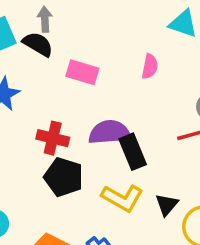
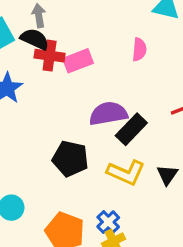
pink rectangle: (82, 72) -> (78, 61), turned -32
red cross: (53, 138) -> (50, 56), moved
black rectangle: (133, 152) -> (131, 129), turned 72

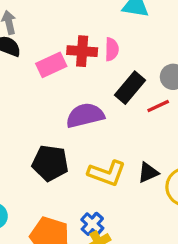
red cross: (50, 56) -> (82, 51), moved
black rectangle: (131, 129) -> (130, 88), moved
black triangle: (167, 175) -> (148, 173), turned 35

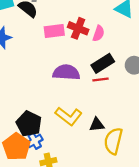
red line: (158, 106) -> (101, 79), moved
black pentagon: (50, 163) -> (29, 124), moved
blue cross: (92, 224) -> (35, 141), moved

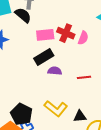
black rectangle: (103, 63) -> (44, 57), moved
purple semicircle: (66, 72) -> (55, 71), size x0.6

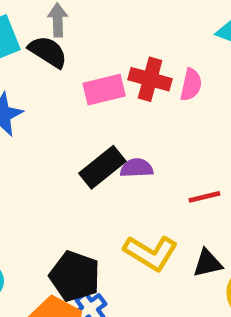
black rectangle: (44, 57) -> (102, 167), moved
red line: (84, 77) -> (204, 197), moved

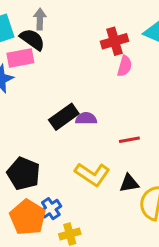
red cross: (150, 79) -> (115, 41), moved, turned -35
pink rectangle: (104, 90) -> (20, 58), moved
black pentagon: (75, 276) -> (23, 174), moved

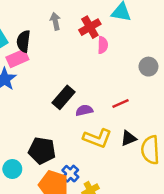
gray arrow: (40, 19) -> (55, 21), moved
black semicircle: (32, 39) -> (23, 41), turned -105
purple semicircle: (86, 118) -> (84, 110), moved

